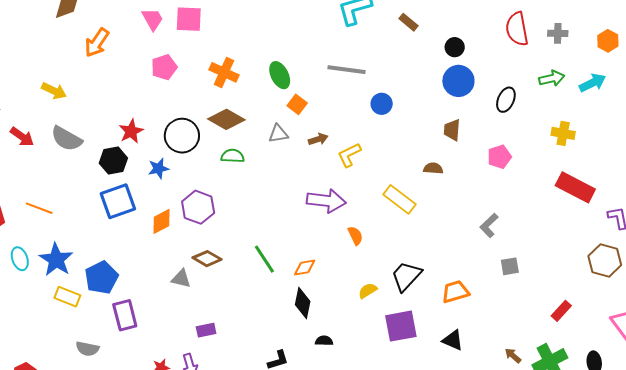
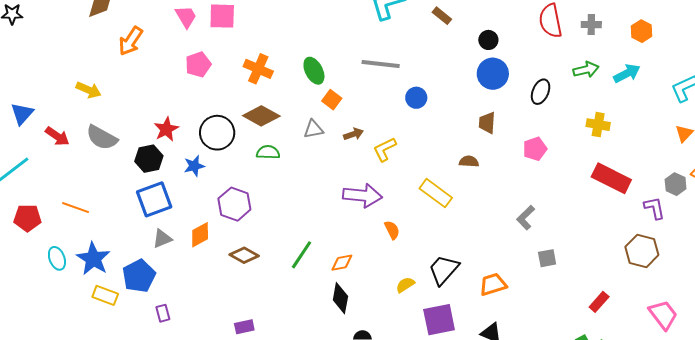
orange diamond: (161, 221) -> (200, 235), moved
green line: (264, 259) -> (302, 255), turned 68
gray triangle: (181, 279) -> (162, 239), moved, turned -35
purple rectangle: (125, 315) -> (163, 313), size x0.6

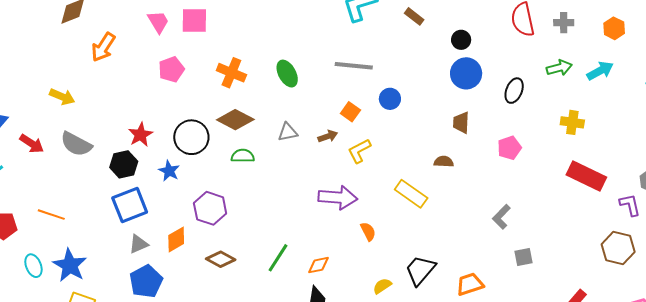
orange square: (332, 100) -> (350, 112), moved
blue star: (194, 166) -> (169, 171), turned -30
blue pentagon: (139, 276) -> (146, 281), moved

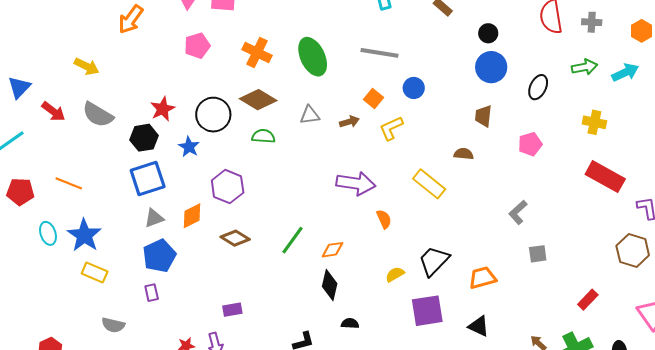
green ellipse: (287, 74) -> (313, 57), size x1.4
yellow L-shape: (359, 151) -> (391, 128), moved

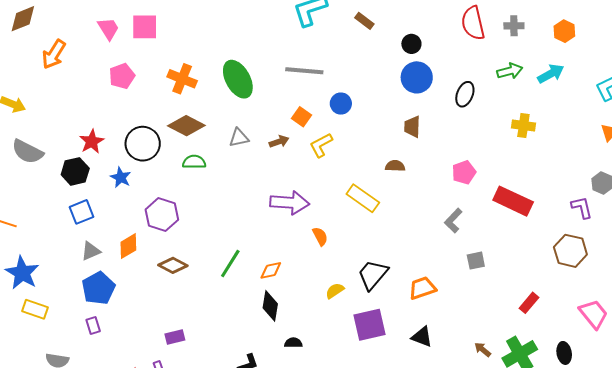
pink pentagon: (530, 144) -> (464, 172), moved
red rectangle: (605, 177) -> (513, 201), moved
blue square: (148, 179) -> (81, 212), size x0.7

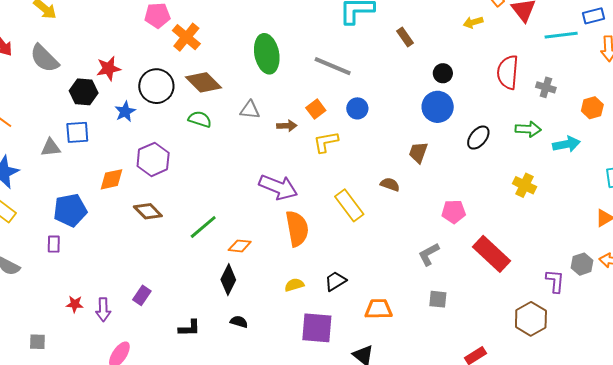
orange cross: (182, 79) -> (186, 37), moved
orange semicircle: (320, 236) -> (297, 229), size x1.8
gray triangle: (91, 251) -> (51, 147), moved
black trapezoid: (373, 275) -> (335, 281), size x0.7
purple rectangle: (175, 337) -> (142, 295), moved, turned -60

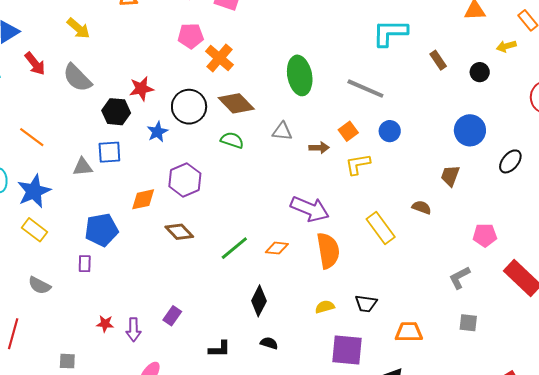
black circle: (443, 73) -> (480, 72), moved
orange diamond: (240, 246) -> (277, 248), moved
black trapezoid: (335, 281) -> (366, 304), turned -140

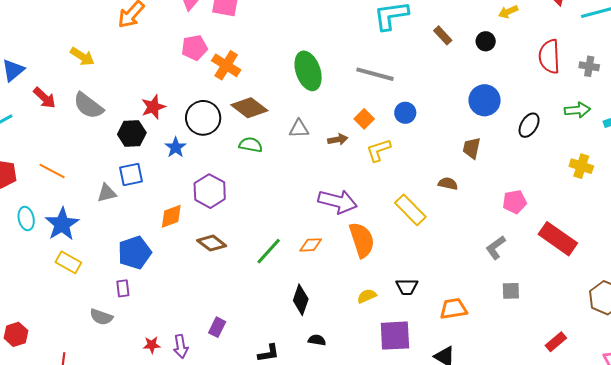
gray semicircle: (39, 285) -> (101, 317), moved

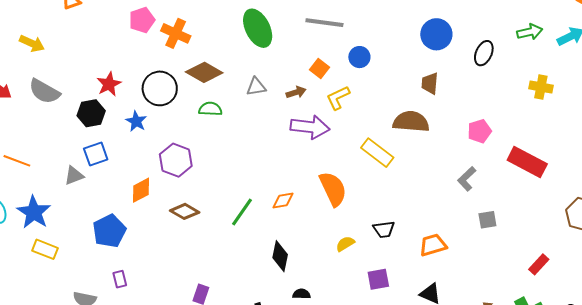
brown semicircle: (448, 184) -> (411, 122), size x1.8
purple arrow: (338, 201) -> (310, 127), moved
purple rectangle: (123, 288) -> (120, 279), moved
purple square: (395, 336) -> (378, 279), size x0.7

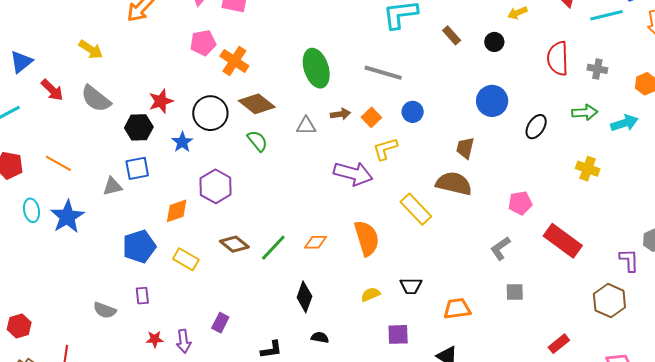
brown trapezoid: (430, 83) -> (465, 148), moved
brown arrow: (296, 92) -> (340, 114), moved
green semicircle: (210, 109) -> (257, 141), turned 40
brown diamond: (185, 211) -> (234, 244), moved
yellow rectangle: (45, 249) -> (186, 259), moved

